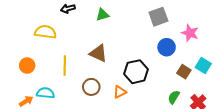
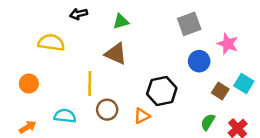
brown triangle: (98, 53) -> (116, 54), moved
yellow line: (65, 66) -> (90, 84), moved
cyan semicircle: (45, 93) -> (65, 116), moved

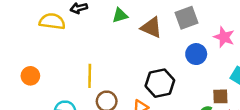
yellow semicircle: (51, 43) -> (52, 21), moved
brown triangle: (116, 54) -> (151, 27), moved
brown square: (220, 91) -> (220, 96), moved, turned -35

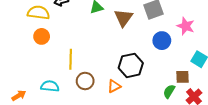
brown triangle: (151, 27) -> (123, 18), turned 42
orange circle: (30, 76) -> (42, 36), moved

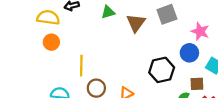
blue circle: (162, 41) -> (189, 53), moved
black hexagon: (131, 65) -> (162, 70), moved

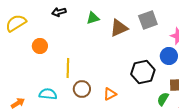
yellow semicircle: (48, 17) -> (16, 23), moved, turned -40
brown triangle: (136, 23) -> (119, 28), turned 30

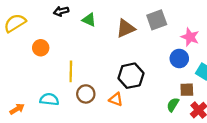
green triangle: (93, 18) -> (89, 20), moved, turned 40
black hexagon: (143, 72) -> (131, 76), moved
orange triangle: (110, 94) -> (116, 99), turned 48

